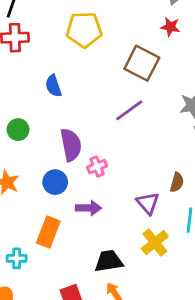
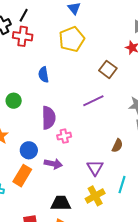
yellow pentagon: (84, 30) -> (72, 39), turned -30
brown square: (142, 63) -> (108, 69), size x0.7
blue circle: (55, 182) -> (29, 150), moved
brown semicircle: (177, 182) -> (117, 146), moved

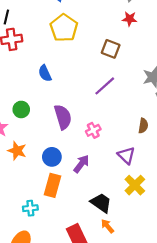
pink cross: (64, 136) -> (93, 130), moved
purple arrow: (53, 164) -> (81, 164), turned -48
black trapezoid: (61, 203) -> (101, 203), turned 50

